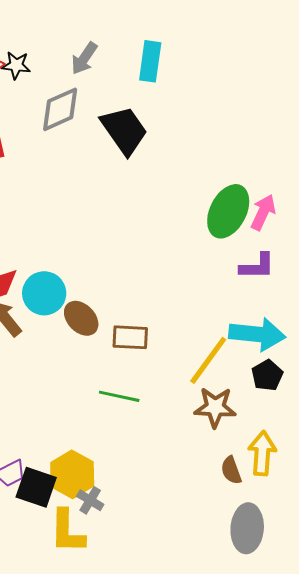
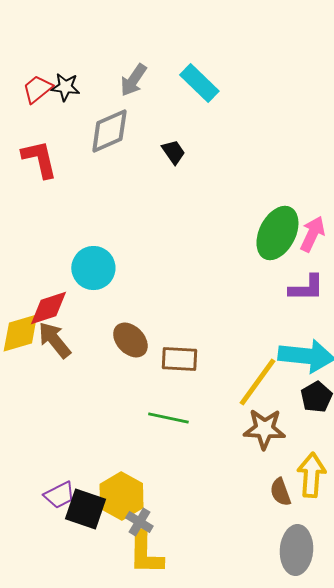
cyan rectangle: (150, 61) -> (199, 83), turned -54
black trapezoid: (124, 130) -> (173, 152), size x0.5
cyan circle: (44, 293) -> (93, 268), moved
yellow L-shape: (67, 531) -> (145, 553), moved

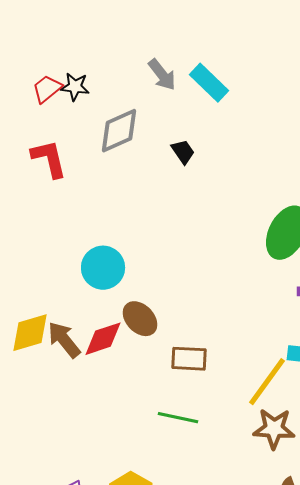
gray arrow: (133, 80) -> (162, 75), moved, turned -72
red diamond: (48, 308) -> (103, 339), moved
brown ellipse: (130, 340) -> (140, 319), moved

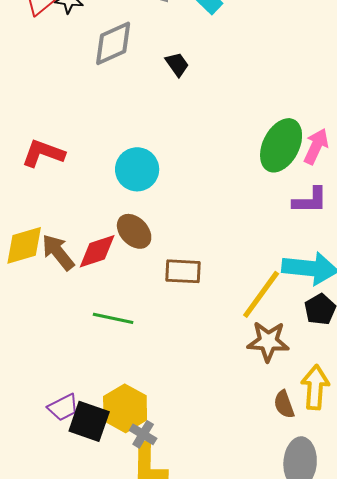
red L-shape: (49, 159) -> (43, 153), moved, turned -57
cyan circle: (103, 268) -> (137, 169), moved
green line: (178, 418) -> (113, 318), moved

